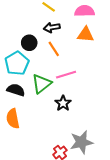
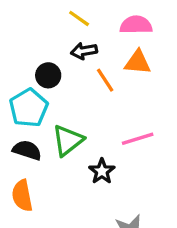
orange line: (54, 49) -> (105, 80), moved
pink line: (66, 75) -> (138, 139), moved

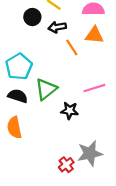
black circle: (48, 75) -> (32, 17), moved
black star: (102, 171) -> (70, 111), turned -30

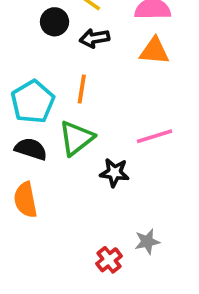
orange line: (72, 47) -> (82, 89), moved, turned 42
gray star: (90, 153) -> (147, 242), size x0.6

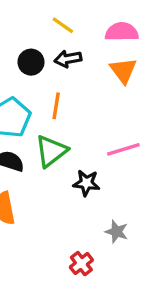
black circle: (55, 22) -> (31, 62), moved
orange triangle: (154, 51) -> (123, 71), turned 48
gray star: (147, 242) -> (117, 232), moved, turned 30

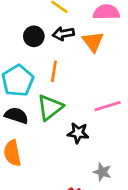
orange triangle: (123, 71) -> (93, 42), moved

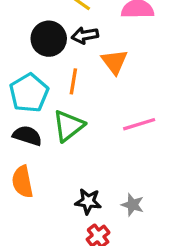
black circle: (34, 36) -> (49, 39), size x1.4
orange triangle: (93, 42) -> (114, 62), moved
black star: (78, 133) -> (88, 201), moved

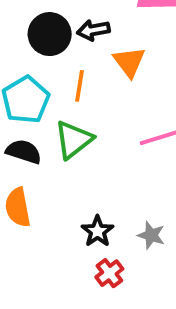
black star: (88, 201) -> (97, 231), turned 30

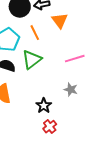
orange line: (79, 86) -> (35, 33), turned -35
gray star: (151, 235) -> (71, 90), moved

